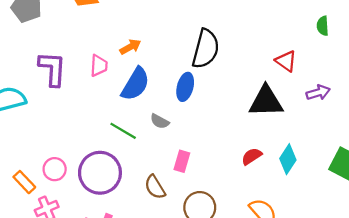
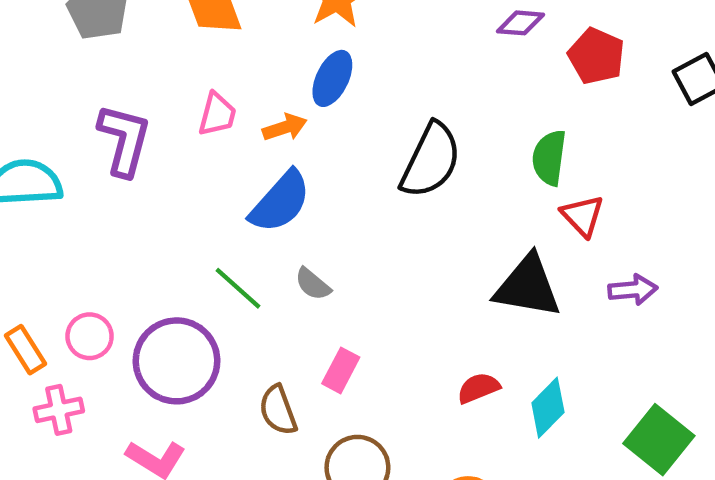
green semicircle: (323, 26) -> (549, 158), moved, size x1.4
pink trapezoid: (99, 66) -> (217, 114), moved
blue ellipse: (185, 87) -> (332, 78), moved

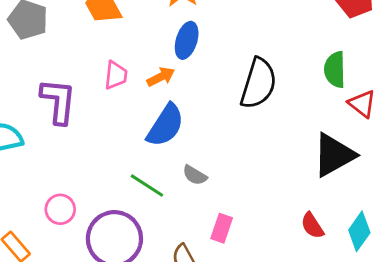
black triangle: (528, 286) -> (334, 155), turned -30
pink circle: (90, 336) -> (60, 209), moved
red semicircle: (478, 388) -> (312, 226), turned -92

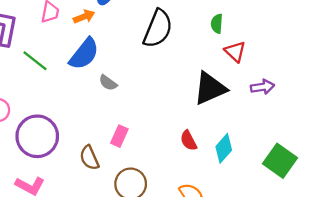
green semicircle: (335, 70) -> (217, 24), size x0.7
gray semicircle: (195, 175) -> (108, 83), moved
green line: (147, 185) -> (35, 61), moved

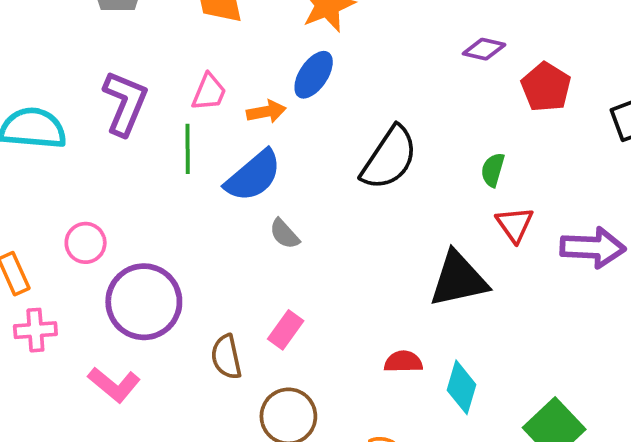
green line: (35, 61) -> (188, 149), moved, turned 40
purple arrow: (262, 87) -> (593, 248), moved, size x1.5
red semicircle: (188, 141) -> (403, 362), turned 105
cyan diamond: (224, 148) -> (461, 387), turned -36

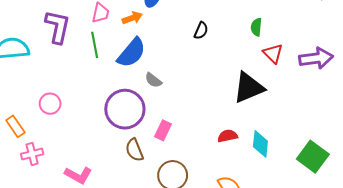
black semicircle: (389, 158) -> (201, 31), size x0.5
purple circle: (144, 302) -> (125, 109), moved

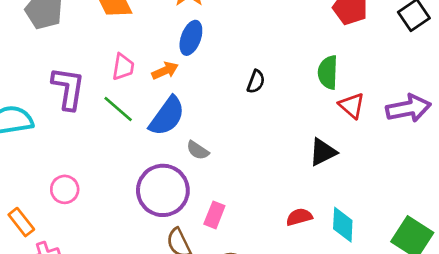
green semicircle: (256, 27) -> (328, 72), size x1.4
green line: (95, 45) -> (118, 109), turned -35
black triangle: (249, 88) -> (323, 152), size x0.7

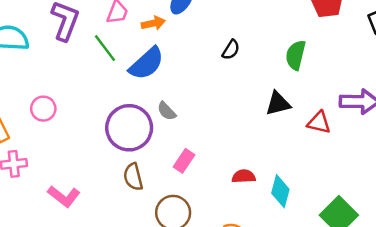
red triangle: (352, 106) -> (319, 123), moved, turned -40
gray semicircle: (198, 150) -> (167, 111), moved
black triangle: (323, 152) -> (278, 104), moved
pink rectangle: (214, 215) -> (184, 161), moved

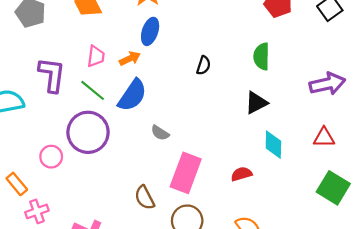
red triangle: (319, 123) -> (324, 138), moved
purple circle: (129, 128) -> (88, 132), moved
pink rectangle: (184, 161) -> (186, 173), size x1.8
cyan diamond: (280, 191) -> (273, 145), moved

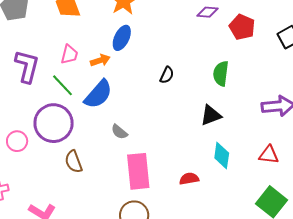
pink rectangle: (186, 173) -> (138, 171), turned -33
brown semicircle: (145, 198) -> (74, 162), moved

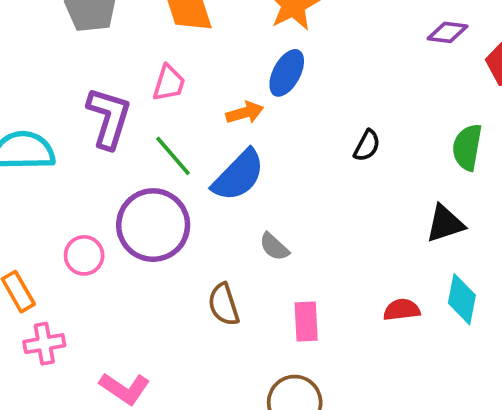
pink trapezoid: (69, 55) -> (169, 83), moved
brown semicircle: (74, 162) -> (224, 304), moved
pink rectangle: (138, 171) -> (306, 321), size x0.6
red semicircle: (189, 179) -> (402, 310), moved

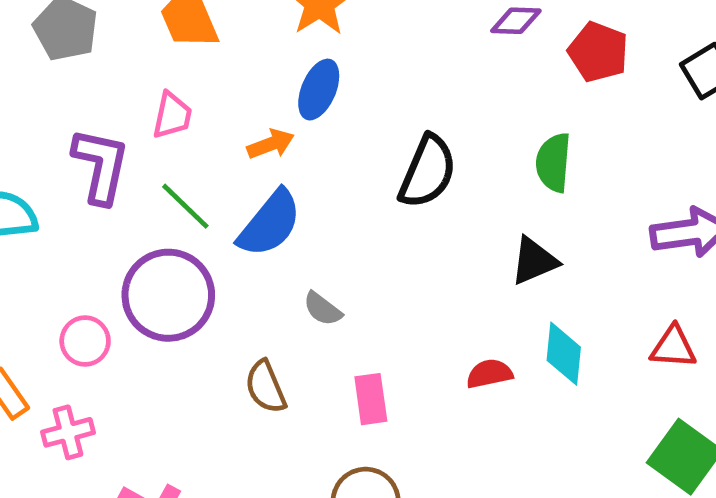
black semicircle: (367, 146) -> (428, 172), size x1.8
pink cross: (44, 344) -> (68, 432), moved

